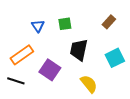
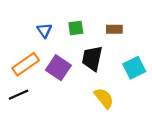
brown rectangle: (109, 22) -> (114, 29), moved, turned 48
purple square: (50, 70) -> (58, 68), moved
black line: (16, 81) -> (19, 95), turned -42

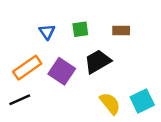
black trapezoid: (92, 58) -> (98, 61), turned 48
cyan square: (134, 68) -> (142, 101), moved

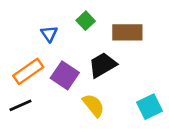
green square: (80, 29) -> (86, 21), moved, turned -35
brown rectangle: (121, 31) -> (127, 32), size x1.6
yellow semicircle: (110, 103) -> (93, 105), moved

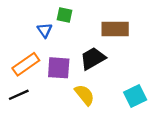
green square: (86, 21) -> (65, 15), moved, turned -35
purple square: (65, 75) -> (59, 68), turned -30

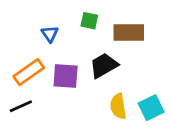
green square: (65, 15) -> (89, 21), moved
yellow semicircle: (85, 95) -> (118, 106), moved, turned -150

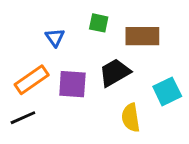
cyan square: (151, 108) -> (167, 91), moved

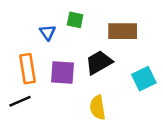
green square: (99, 23) -> (75, 20), moved
orange rectangle: (32, 80) -> (28, 69), turned -64
yellow semicircle: (131, 118) -> (98, 107), moved

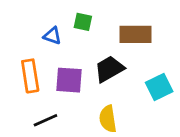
blue triangle: (48, 32) -> (52, 36), turned -36
black line: (20, 101) -> (45, 120), moved

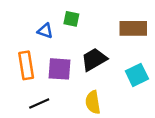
brown rectangle: (136, 34) -> (133, 28), moved

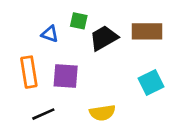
black trapezoid: (94, 59) -> (104, 38), moved
yellow semicircle: (93, 102) -> (102, 113), turned -90

